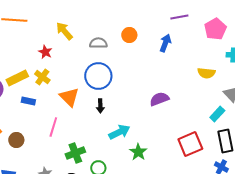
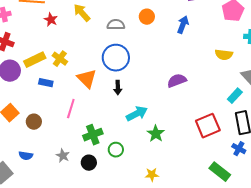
red star: (45, 52) -> (51, 20), moved

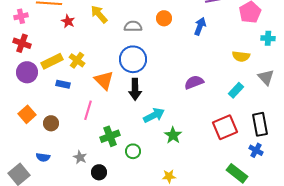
black arrow: (118, 88) -> (135, 89), size x1.5
cyan rectangle: (235, 96) -> (236, 90), moved
black circle: (89, 163) -> (99, 172), moved

